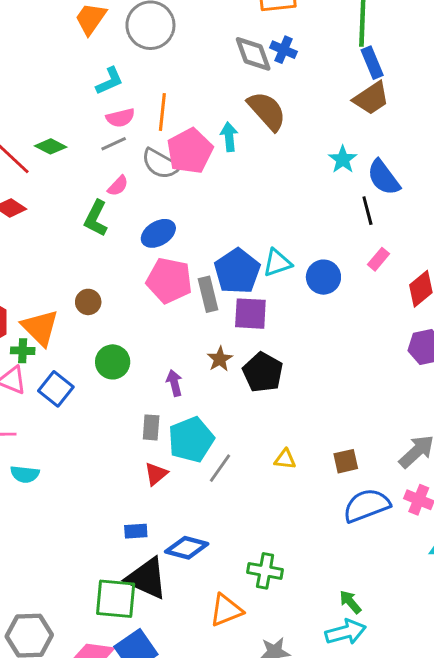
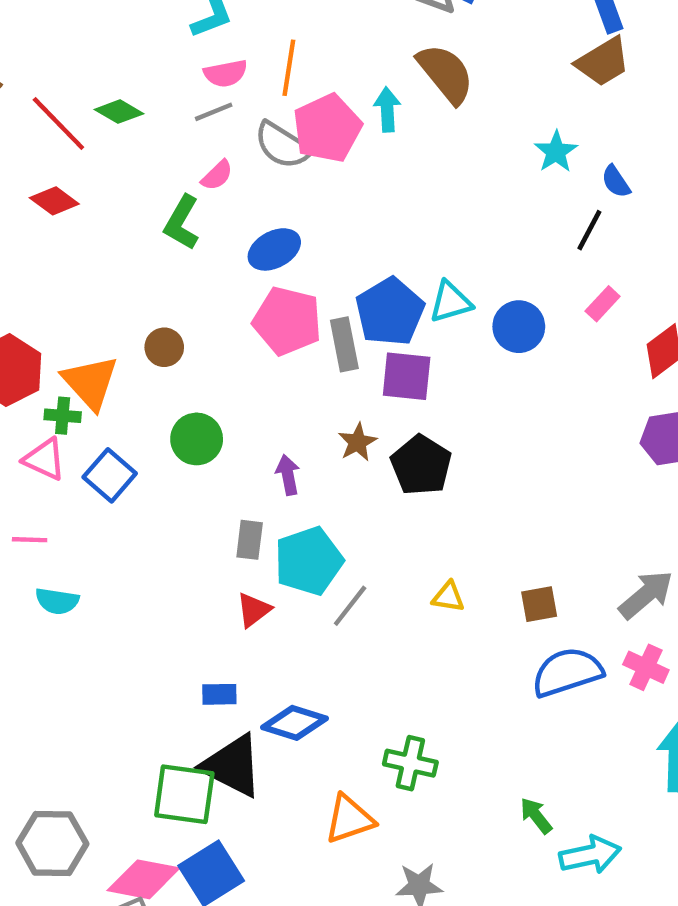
blue semicircle: (384, 177) -> (616, 182), size x0.6
black line: (367, 211) -> (589, 230), turned 40
cyan arrow: (346, 632) -> (590, 855), moved

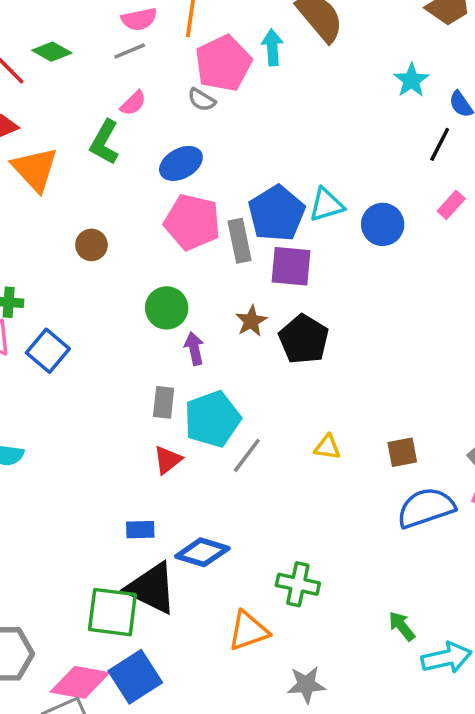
gray semicircle: (283, 145) -> (202, 100), moved, size x0.6
orange triangle: (90, 382) -> (35, 169), moved
green circle: (197, 439) -> (167, 308), moved

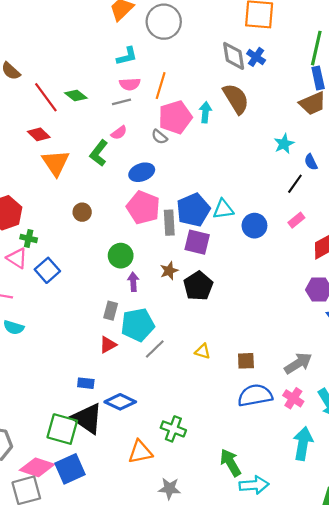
green arrow: (402, 626) -> (230, 463), size x1.5

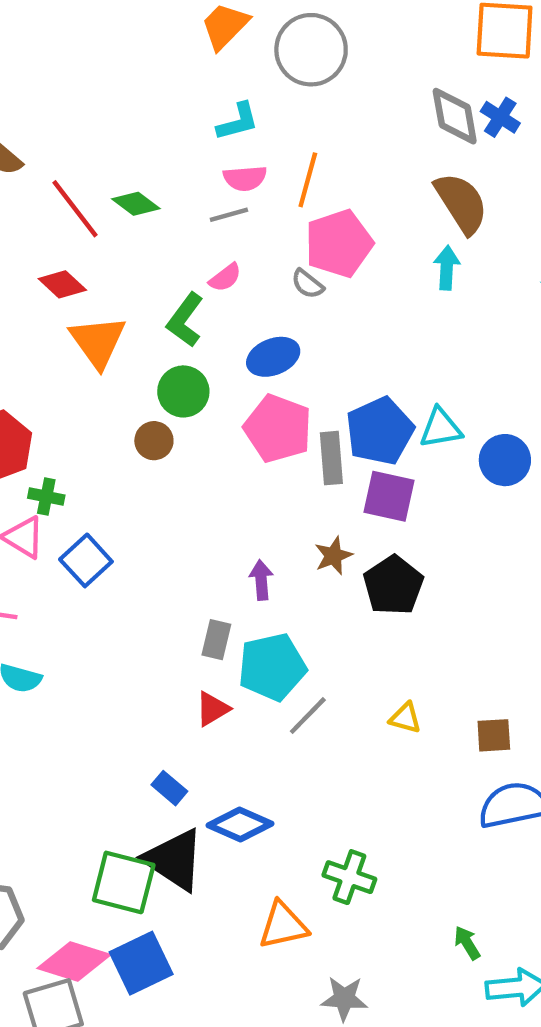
cyan arrow: (205, 112) -> (447, 268), moved
green circle: (121, 256) -> (183, 391), moved
blue rectangle: (86, 383) -> (169, 788), turned 35
green arrow: (230, 463) -> (467, 943), size x0.6

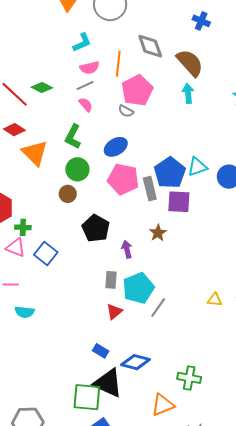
gray diamond: (455, 116) -> (150, 46), moved
pink semicircle: (225, 278) -> (86, 105), moved, turned -84
black pentagon: (393, 585) -> (96, 228), moved
yellow triangle: (405, 718) -> (215, 300), moved

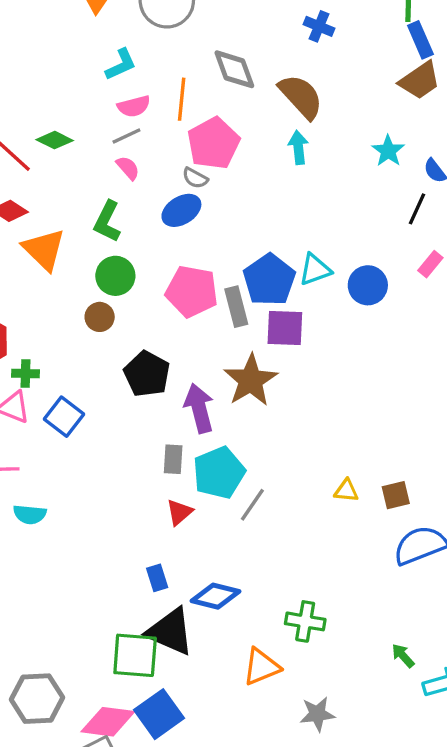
blue ellipse: (116, 147) -> (181, 210), moved
brown star: (158, 233) -> (251, 380), size x1.8
purple arrow: (127, 249) -> (199, 408), size x1.6
blue rectangle: (101, 351) -> (157, 578), turned 42

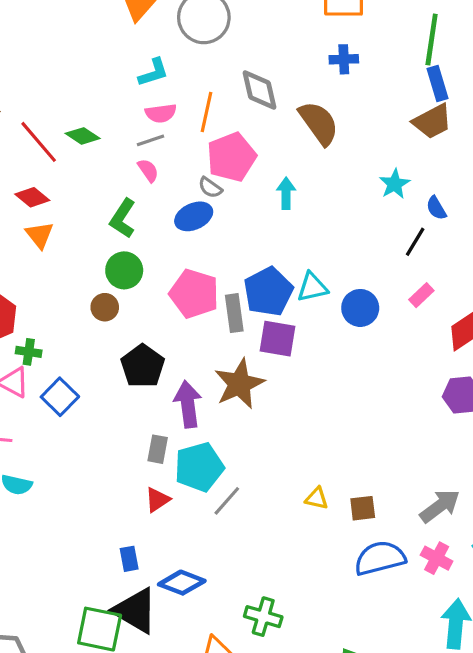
blue cross: (319, 26) -> (344, 59), turned -32
cyan arrow: (298, 147) -> (286, 193), moved
orange triangle: (44, 249) -> (40, 235), moved, size x0.7

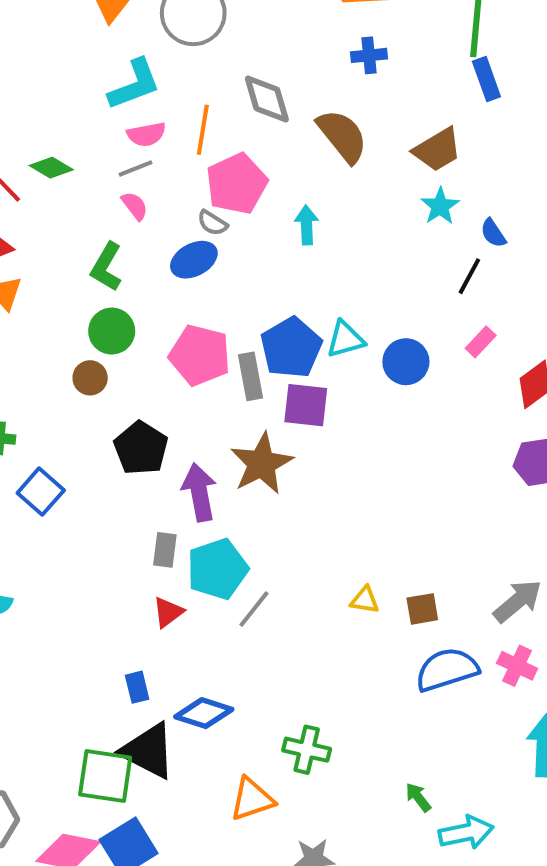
cyan L-shape: (153, 72) -> (134, 84), size x1.4
brown trapezoid: (432, 121) -> (437, 150), moved

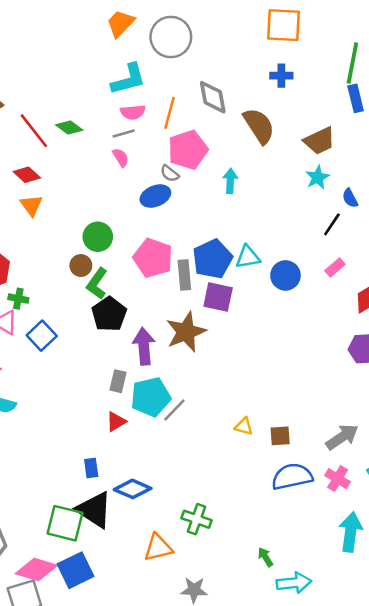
green L-shape: (106, 267) -> (97, 284), moved
gray line: (254, 609) -> (174, 410), moved

